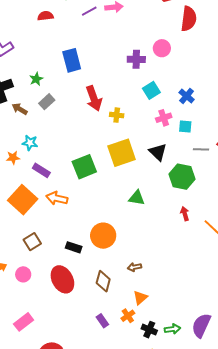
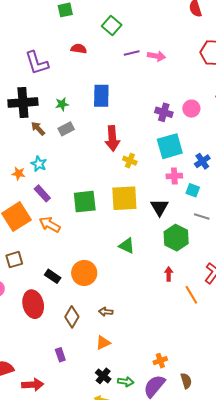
red semicircle: (45, 16) -> (79, 49), moved
cyan square: (151, 90) -> (170, 146), size x1.5
orange cross: (128, 316) -> (160, 361), moved

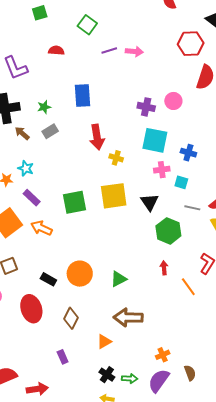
cyan square: (170, 146) -> (155, 140), turned 32
blue cross: (202, 161) -> (188, 153), turned -35
green triangle: (127, 246) -> (119, 279), moved, turned -48
brown arrow: (106, 312) -> (128, 317), moved, size x2.0

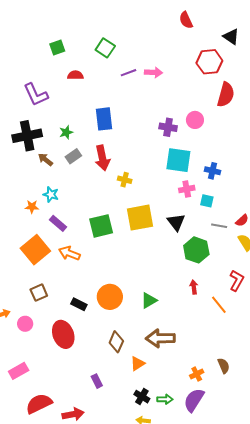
green square: (40, 13) -> (57, 47), moved
red arrow: (97, 137) -> (102, 158), moved
yellow cross: (116, 158) -> (125, 180), moved
brown diamond: (71, 318) -> (116, 342), moved
brown semicircle: (190, 373) -> (224, 366), moved

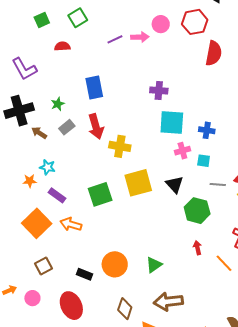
green square: (105, 48) -> (78, 18), moved, turned 30
pink circle: (195, 120) -> (161, 24), moved
yellow cross: (125, 180) -> (120, 146), size x1.5

